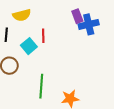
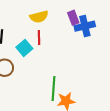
yellow semicircle: (22, 15) -> (39, 17), moved
green line: (41, 86) -> (54, 89), moved

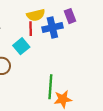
blue cross: (85, 26) -> (52, 28), moved
red line: (39, 38) -> (31, 29), moved

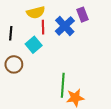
yellow semicircle: (36, 15) -> (36, 12), moved
blue cross: (52, 28) -> (65, 26), turned -30

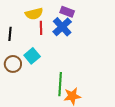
purple rectangle: (82, 15) -> (67, 12), moved, turned -48
cyan square: (34, 45) -> (32, 56), moved

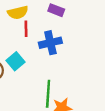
blue cross: (62, 27) -> (50, 43), moved, turned 30

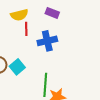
cyan square: (16, 61) -> (17, 67), moved

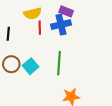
blue cross: (47, 41) -> (61, 25), moved
green line: (45, 85) -> (59, 63), moved

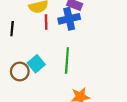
brown circle: (11, 64) -> (20, 71), moved

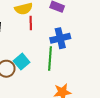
blue cross: (69, 19) -> (60, 38), moved

